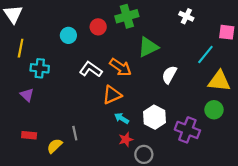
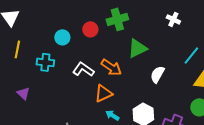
cyan cross: (40, 68) -> (45, 62), moved

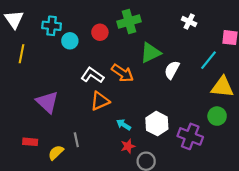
cyan cross: (45, 62) -> (52, 26), moved
white semicircle: (157, 74) -> (172, 70), moved
purple triangle: (23, 93) -> (47, 102), moved, size x1.6
orange triangle: (103, 93) -> (100, 101), moved

